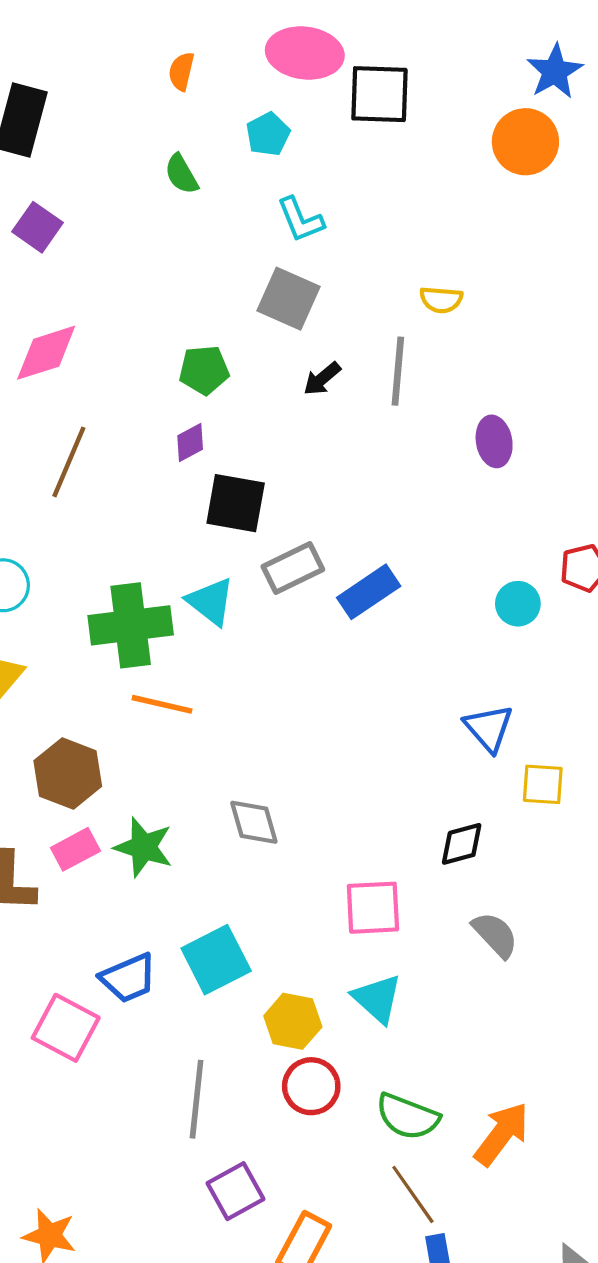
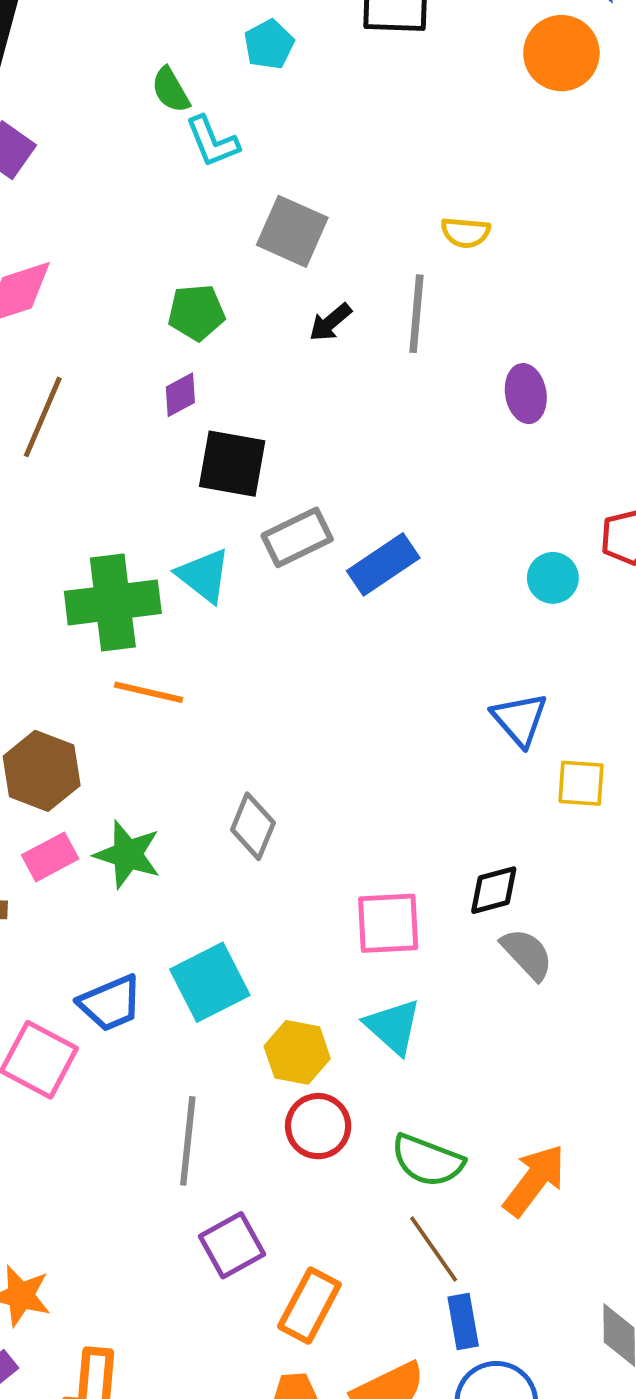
cyan L-shape: (300, 220) -> (212, 142), moved
gray diamond: (254, 822) -> (253, 826), turned 38
black diamond: (462, 844) -> (494, 890), moved

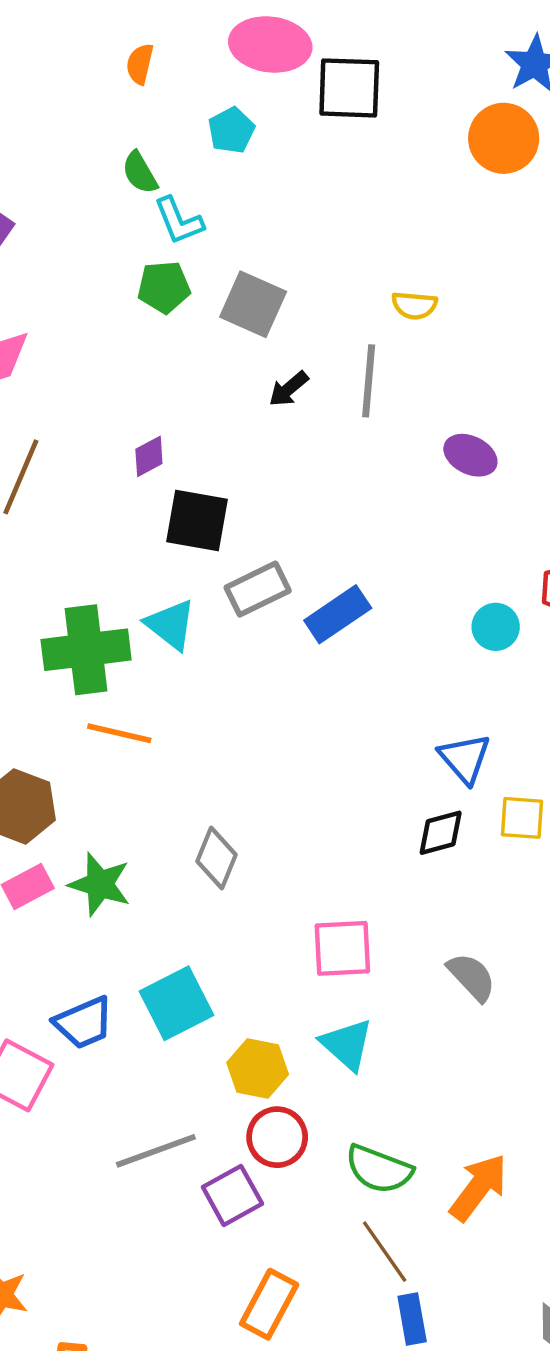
green pentagon: (196, 312) -> (164, 287), moved
purple ellipse: (526, 394) -> (470, 455), turned -54
black diamond: (494, 890) -> (441, 833), moved
gray line: (188, 1141) -> (156, 1151), turned 64
purple square: (232, 1245) -> (232, 1195), moved

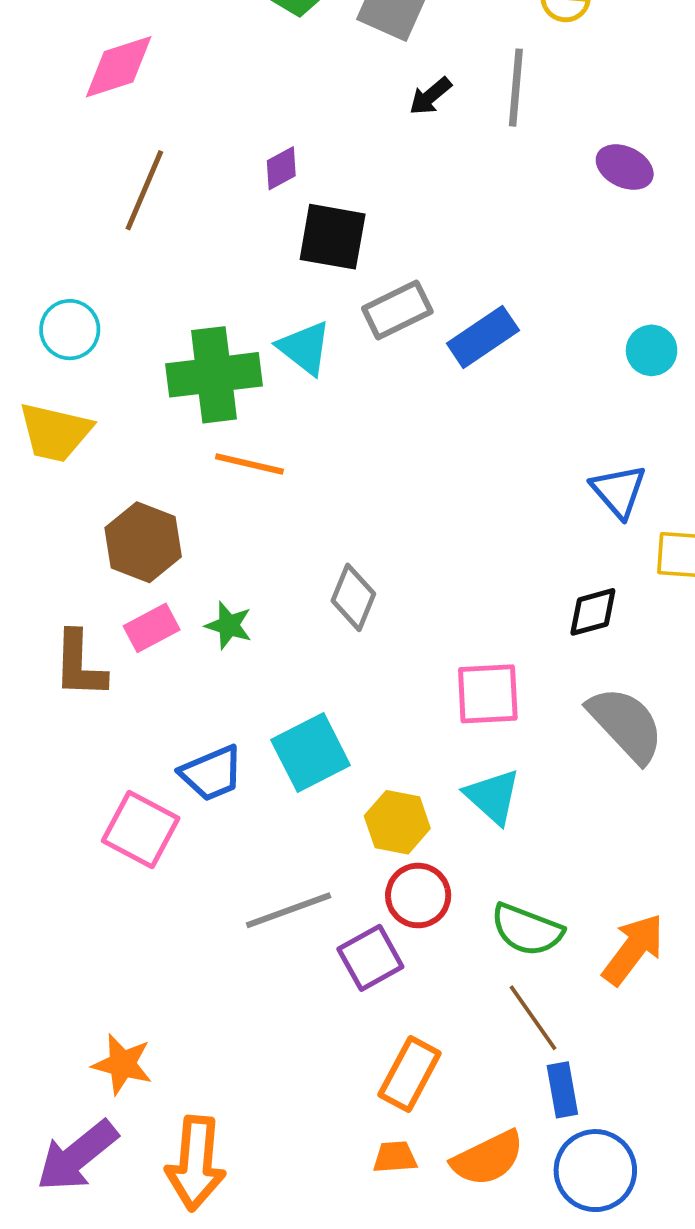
black diamond: (441, 833) -> (593, 612), moved
green star: (100, 884) -> (229, 625), size x0.7
gray semicircle: (472, 977) -> (626, 724), size x1.5

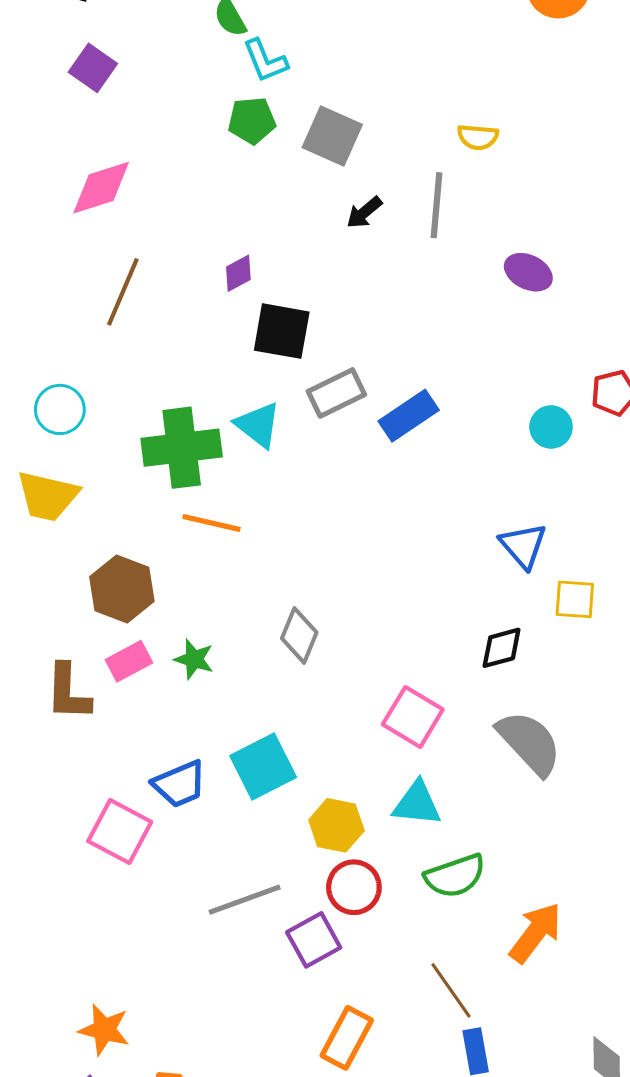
pink square: (488, 694) -> (413, 717), turned 34
cyan triangle: (493, 797) -> (417, 804), turned -36
green semicircle: (527, 930) -> (455, 876), moved, turned -40

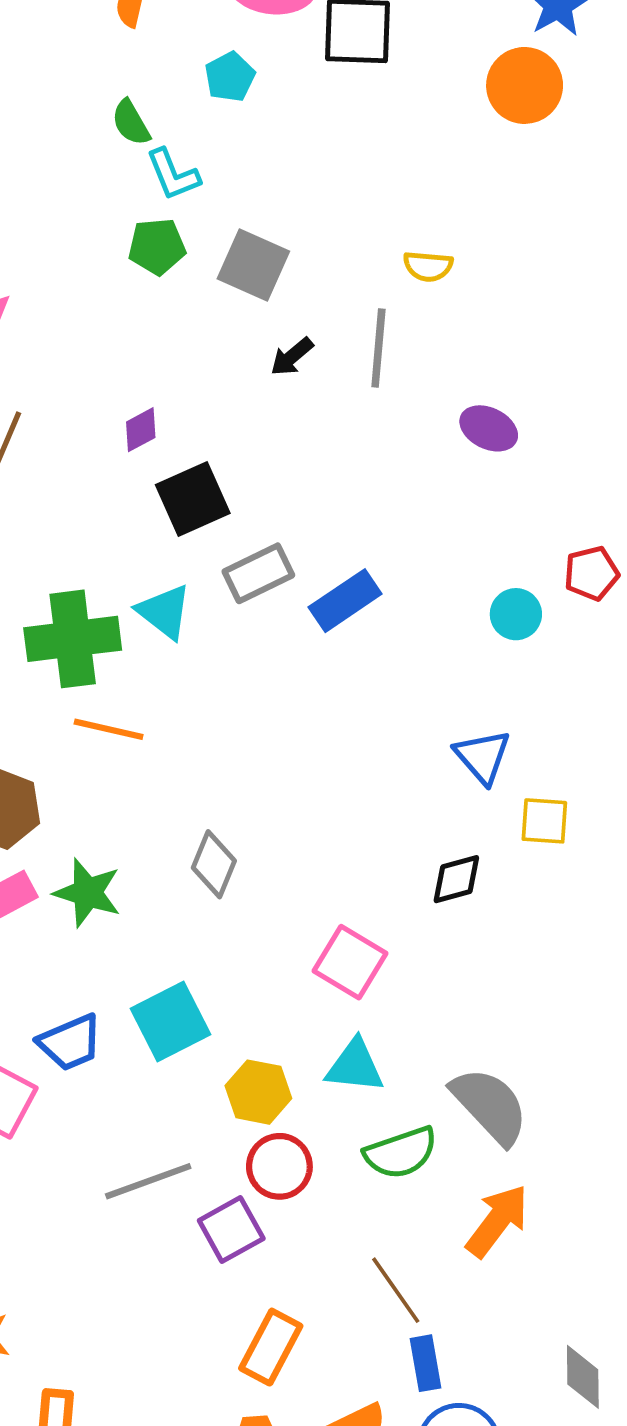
black square: (282, 331) -> (193, 499), turned -34
green star: (194, 659) -> (88, 893), size x1.4
gray semicircle: (529, 743) -> (490, 1106), moved

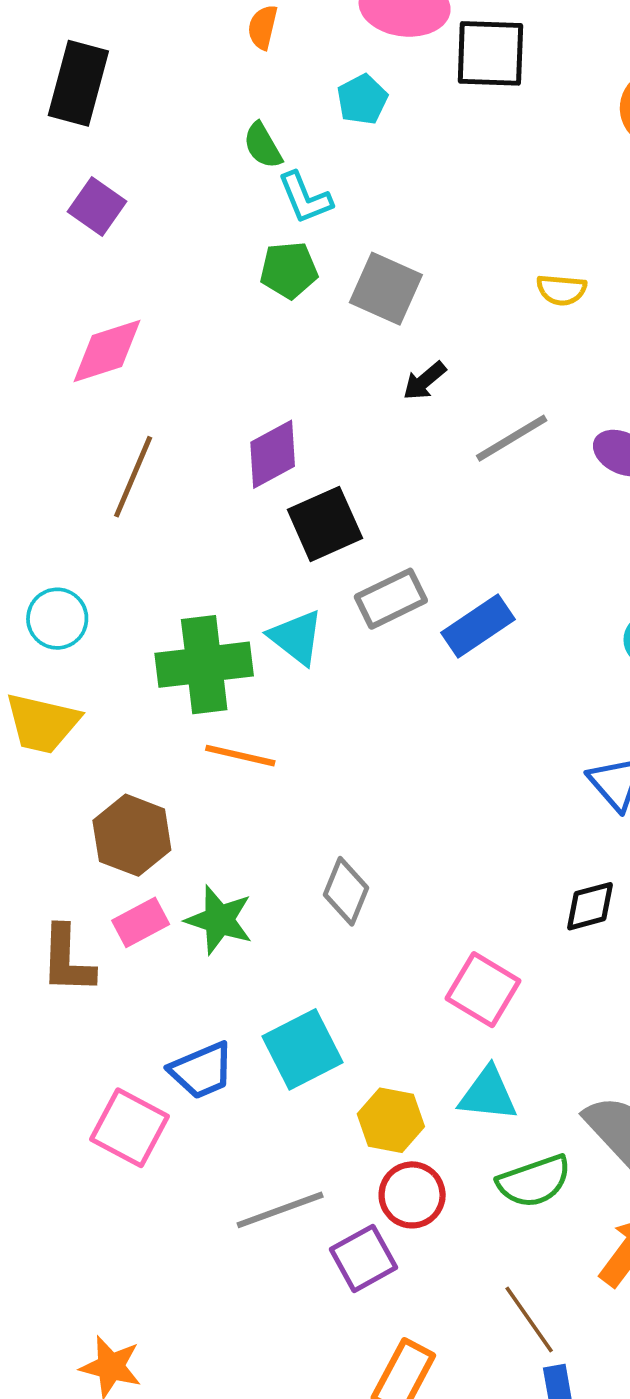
gray line: (378, 348) -> (512, 438), moved, turned 54
purple diamond: (141, 430) -> (273, 454), size x1.5

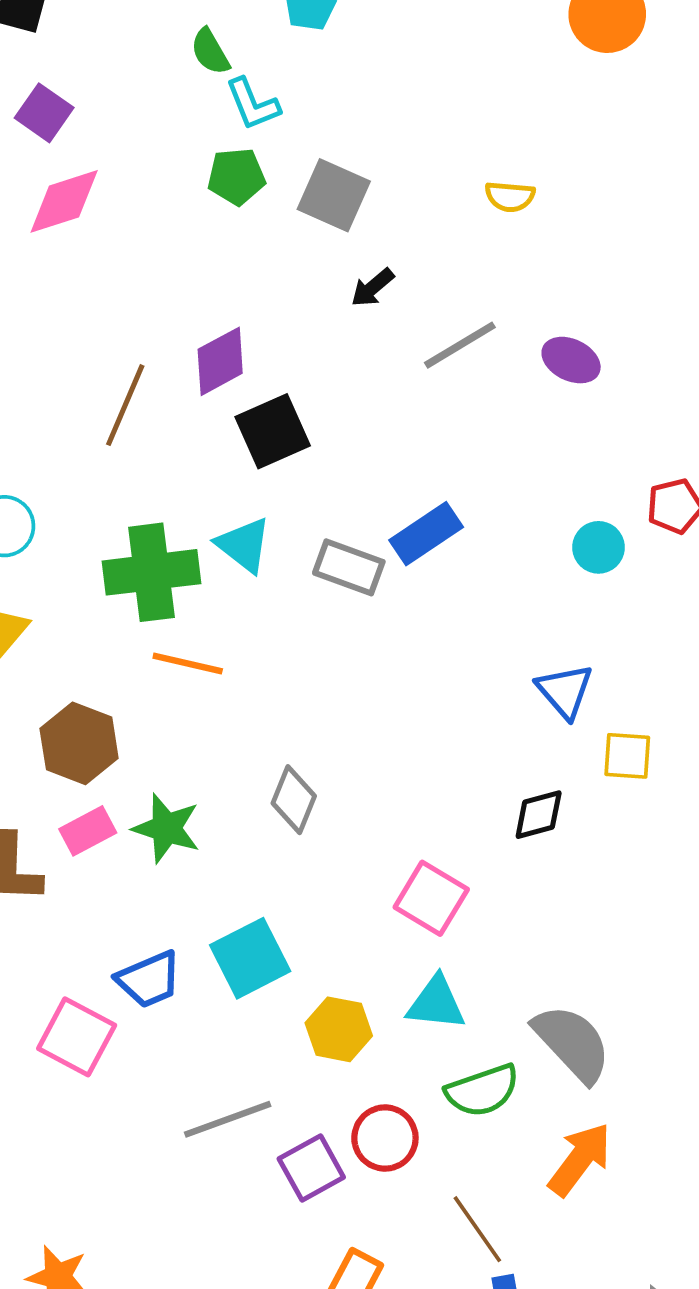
pink diamond: (107, 351) -> (64, 201), moved
brown line: (133, 477) -> (125, 405), moved
gray rectangle: (391, 599) -> (349, 567), moved, turned 46
red circle: (412, 1195) -> (385, 1138), moved

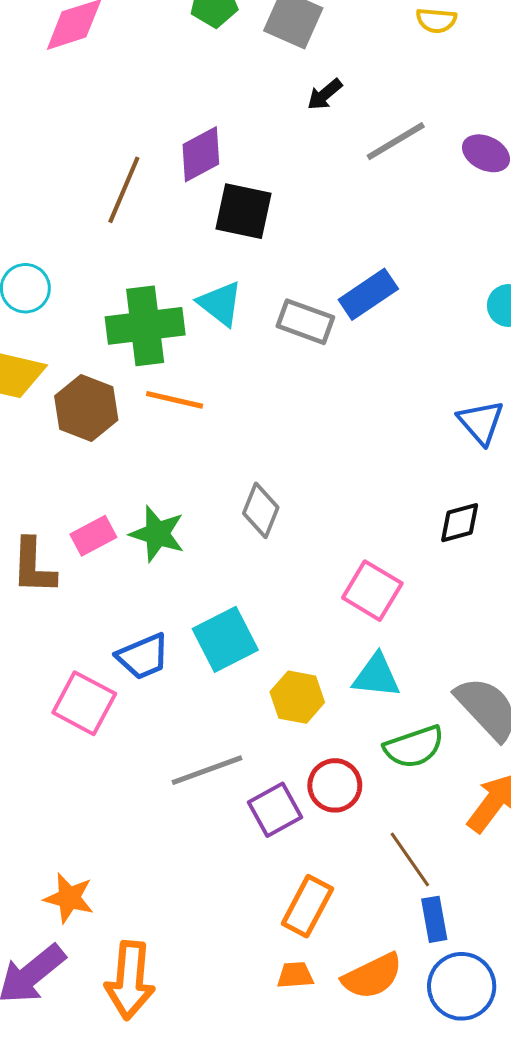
black square: (273, 431) -> (243, 211), turned 36
brown hexagon: (79, 743) -> (86, 408), moved

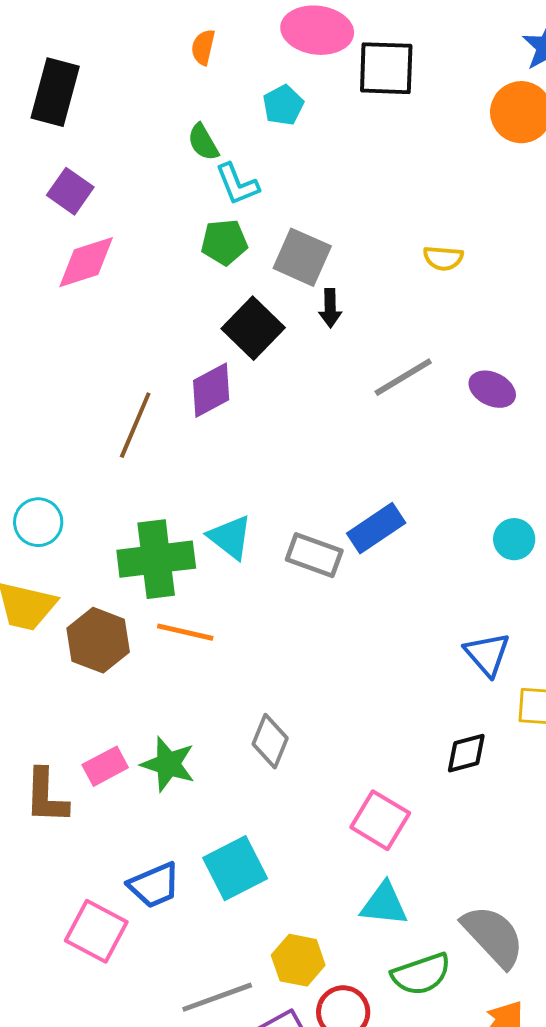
black arrow: (325, 94) -> (330, 308), moved, turned -51
black square: (243, 211) -> (253, 328), moved, turned 32
yellow hexagon: (297, 697) -> (298, 960), moved

